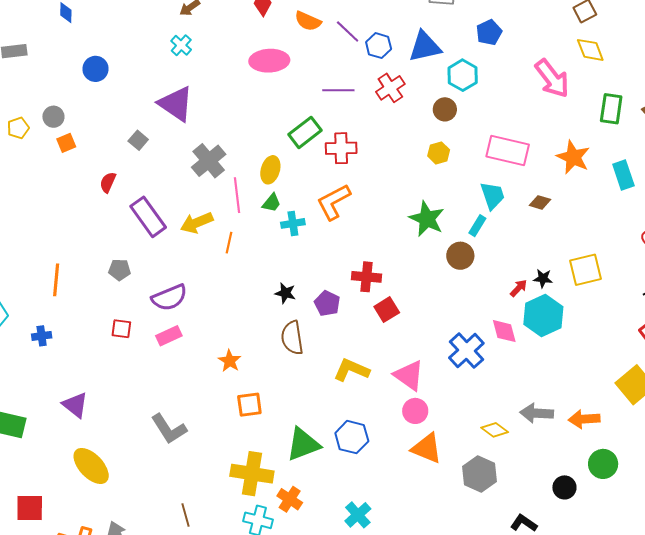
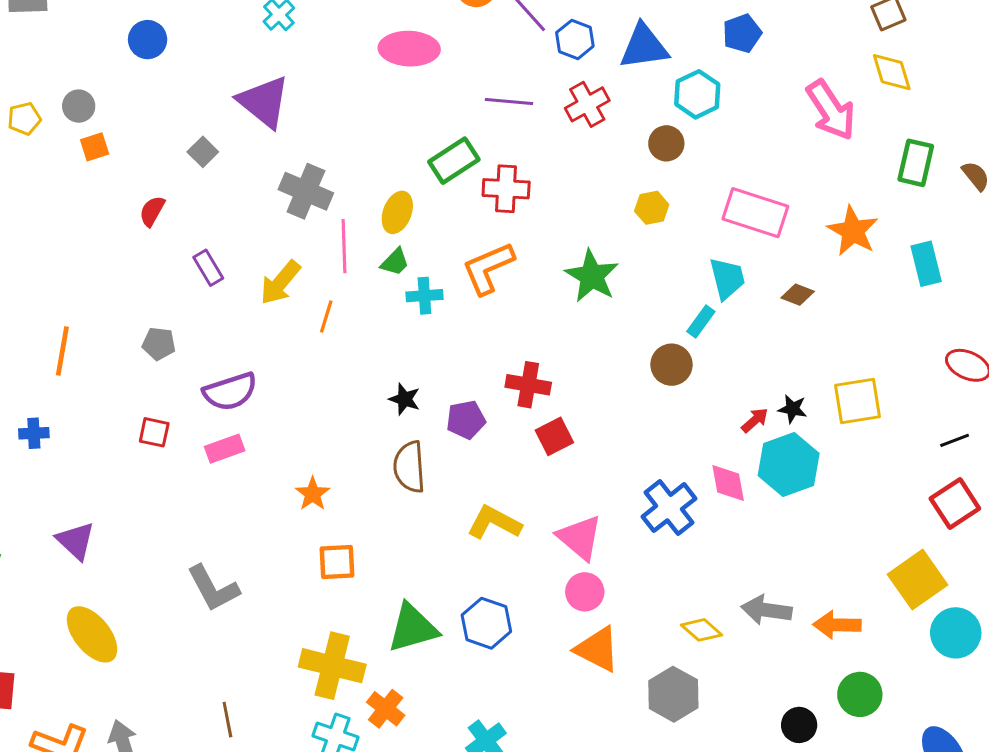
gray cross: (209, 161) -> (306, 191), turned -32
purple rectangle: (148, 217) -> (208, 268), size x0.6
green star: (427, 219) -> (592, 276), moved
yellow arrow: (197, 223) -> (280, 283), turned -32
purple pentagon: (327, 303) -> (466, 420), turned 30

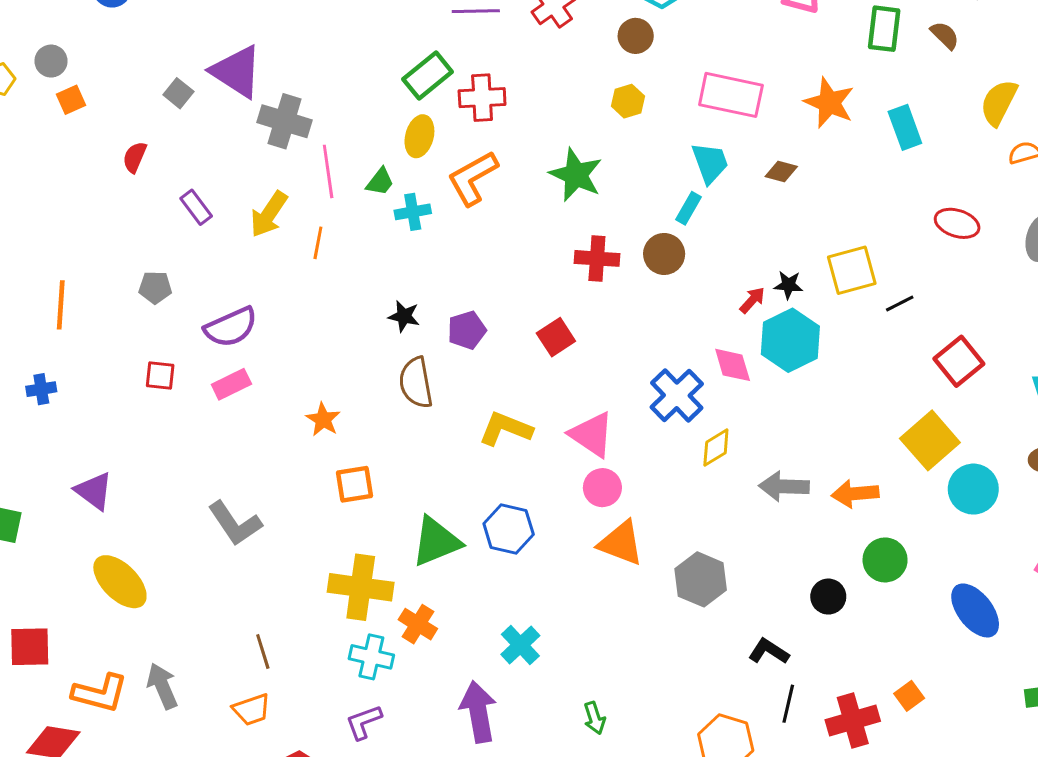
purple triangle: (264, 102) -> (237, 72), moved
yellow ellipse: (397, 212) -> (419, 136), moved
red cross: (528, 385) -> (597, 258), moved
black line: (955, 440) -> (900, 304), moved
yellow diamond: (701, 630) -> (716, 447), moved, turned -66

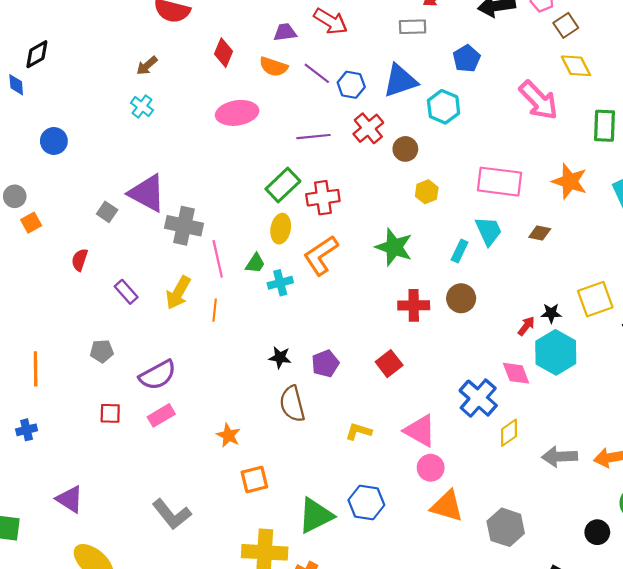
brown circle: (636, 36) -> (405, 149), moved
cyan rectangle: (689, 208) -> (460, 251), moved
yellow L-shape: (506, 429) -> (359, 431), size x0.7

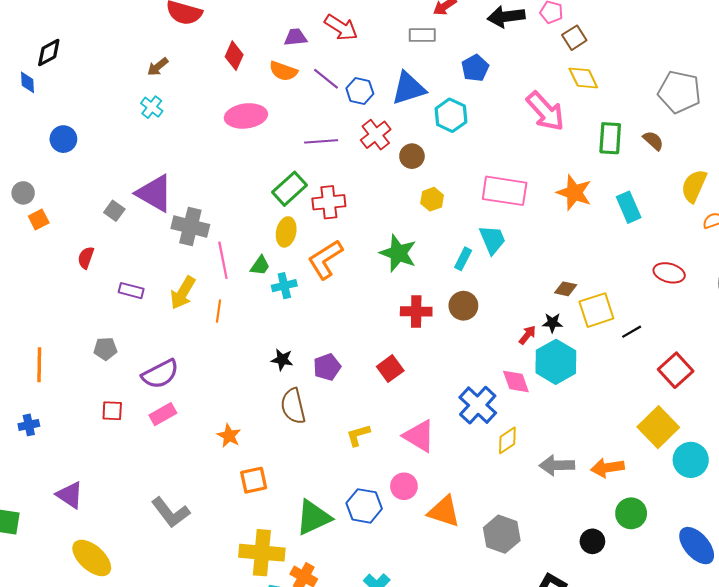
brown diamond: (540, 233) -> (566, 289), moved
purple rectangle: (126, 292) -> (131, 291), turned -35
yellow L-shape: (359, 431) -> (358, 435), turned -35
pink circle: (431, 468) -> (404, 486), moved

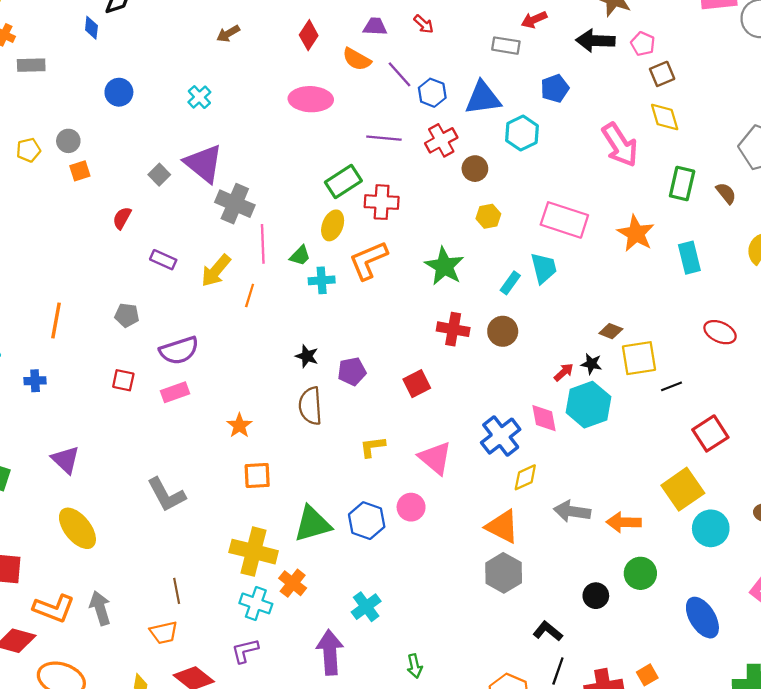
red arrow: (341, 27) -> (424, 24), size x0.6
cyan cross: (152, 107) -> (199, 97), moved
orange triangle: (444, 511) -> (502, 527), moved

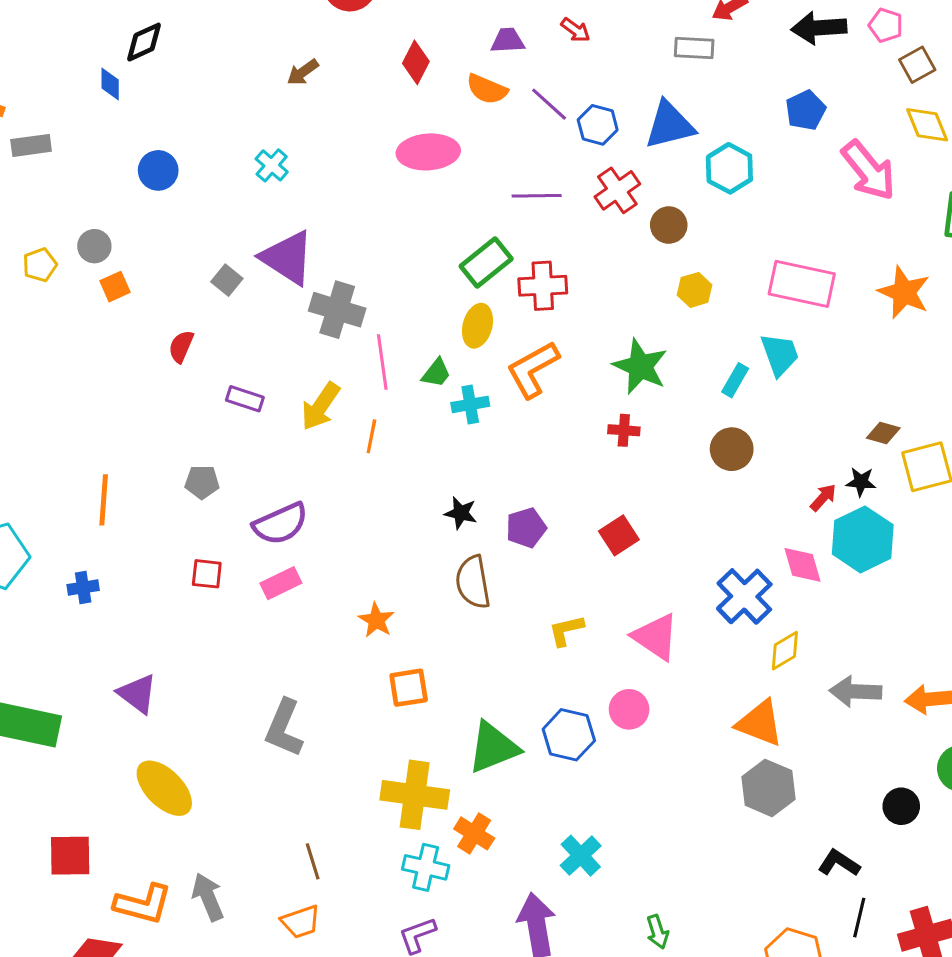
blue pentagon: (555, 88) -> (806, 110), moved
red cross: (453, 329) -> (624, 430), moved, size x0.7
gray L-shape: (166, 495) -> (284, 728), turned 57

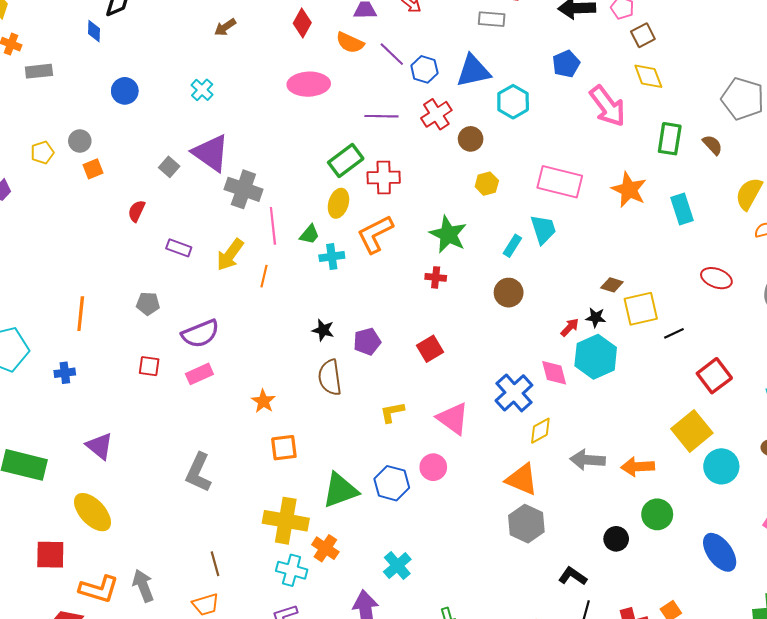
yellow ellipse: (164, 788) -> (93, 512), moved

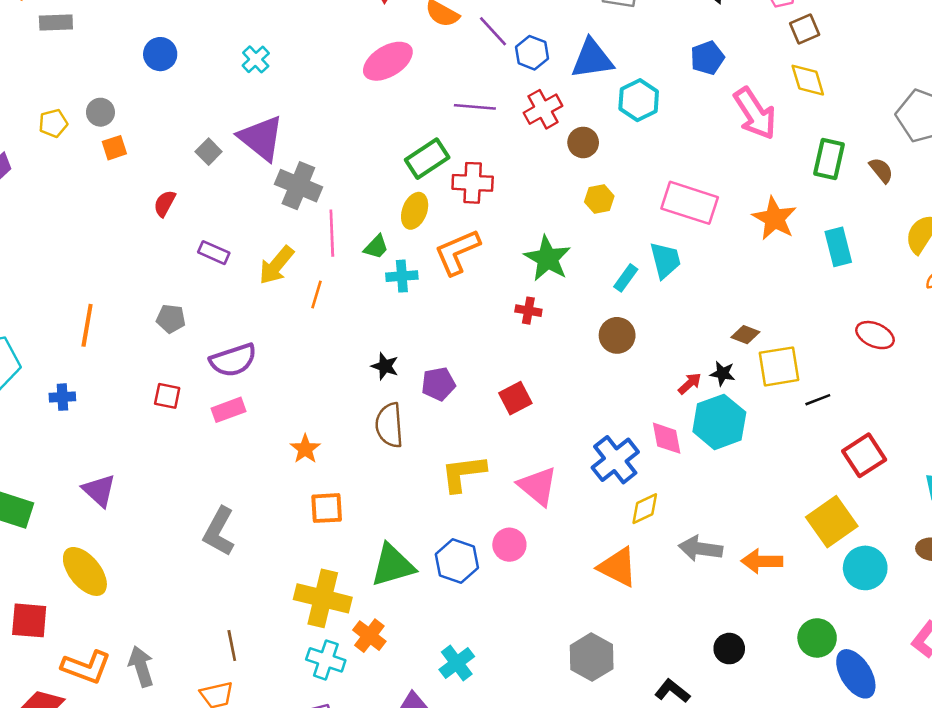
pink ellipse: (309, 84) -> (388, 61), turned -33
yellow L-shape: (392, 412) -> (463, 473), size x1.5
green circle: (657, 514) -> (817, 638), moved
gray hexagon: (526, 524) -> (592, 657), moved

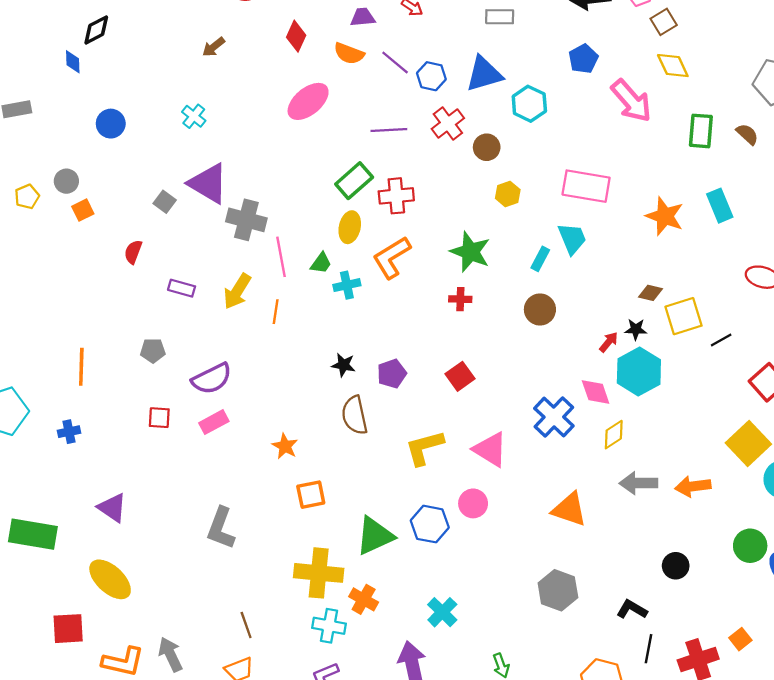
orange star: (774, 218) -> (665, 216), moved
yellow diamond: (645, 509) -> (614, 435), moved

